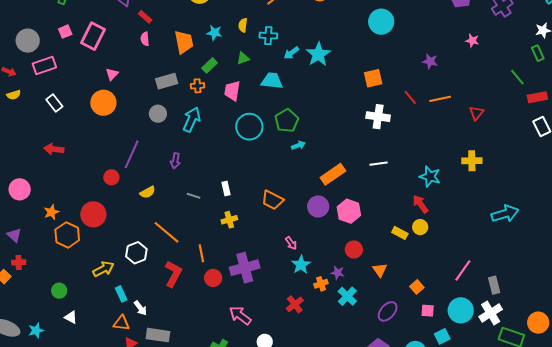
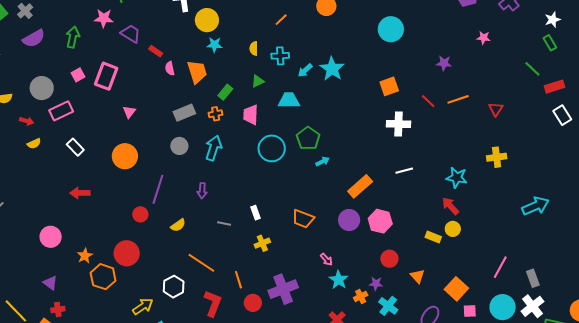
cyan star: (214, 33) -> (214, 45), moved
pink semicircle: (145, 39) -> (170, 68), moved
orange circle: (103, 103) -> (125, 156), moved
orange square: (417, 287) -> (456, 289), size x1.6

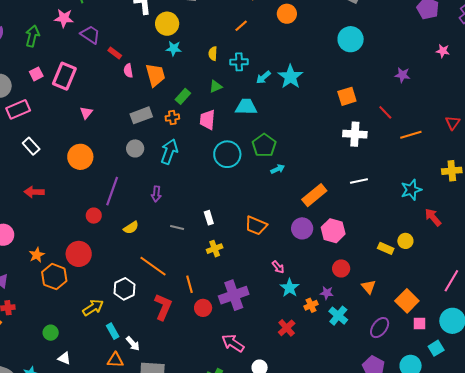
orange line: (458, 99) -> (411, 135), moved
cyan star: (457, 178) -> (411, 190), turned -30
red arrow: (450, 206) -> (433, 217), moved

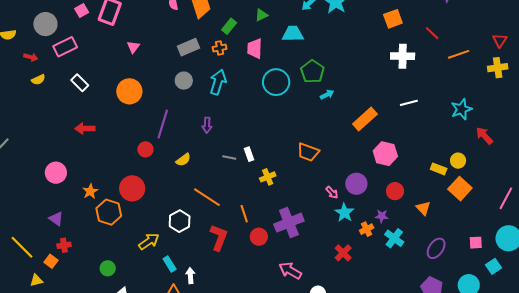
yellow cross: (452, 171) -> (498, 68), moved
white rectangle: (209, 218) -> (249, 154), moved
purple circle: (302, 228) -> (356, 184), moved
orange square: (407, 301) -> (460, 189), moved
white arrow: (133, 344) -> (190, 276), turned -140

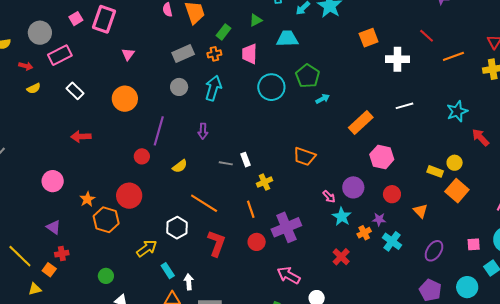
orange square: (393, 19) -> (369, 38), moved
orange line: (244, 214) -> (251, 209), moved

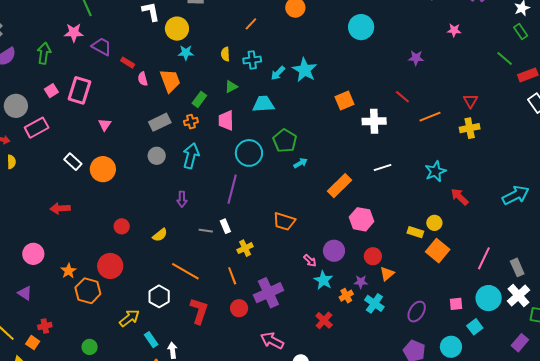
yellow semicircle: (34, 88) -> (11, 162), turned -64
white rectangle: (75, 91) -> (73, 162), moved
purple line: (159, 131) -> (232, 189), moved
orange triangle: (421, 211) -> (387, 274), moved, turned 35
purple triangle: (54, 227) -> (25, 293), moved

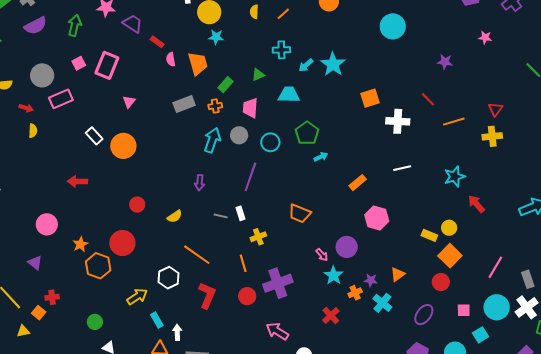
yellow semicircle: (225, 54) -> (254, 12), moved
cyan circle: (249, 153) -> (270, 142), size x0.7
gray circle: (157, 156) -> (239, 135), moved
orange rectangle: (339, 186) -> (358, 183), size x0.7
red circle: (373, 256) -> (441, 282), moved

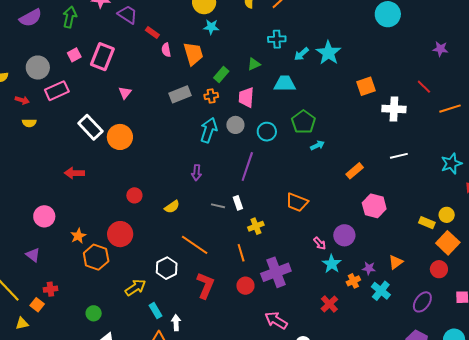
yellow semicircle: (33, 131) -> (29, 123), turned 88
white rectangle: (94, 136) -> (90, 127), size x1.4

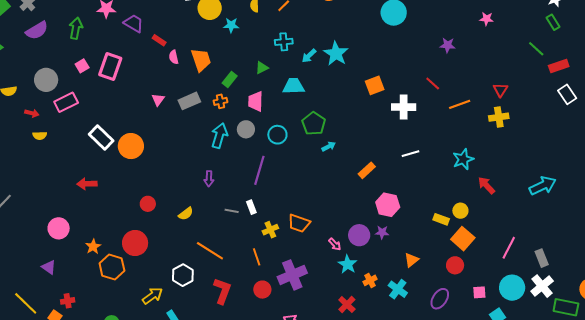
cyan star: (211, 27) -> (231, 25), moved
pink triangle: (125, 93) -> (158, 100), moved
orange trapezoid: (297, 202) -> (299, 223), moved
purple star: (369, 268) -> (382, 232), moved

